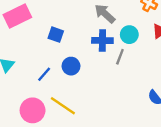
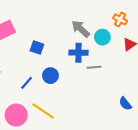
cyan circle: (129, 35) -> (102, 37), moved
gray line: (120, 57) -> (94, 67), turned 64

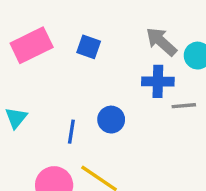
blue square: (37, 48) -> (89, 47), moved
blue line: (27, 83) -> (71, 132), turned -32

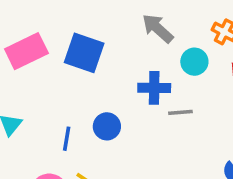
gray arrow: (161, 42) -> (158, 28), moved
blue square: (89, 47) -> (84, 53), size x1.6

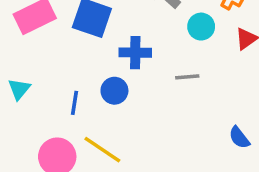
blue cross: (154, 88) -> (135, 53), moved

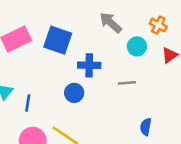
blue line: (75, 103) -> (28, 103), moved
blue semicircle: (239, 138) -> (146, 127), moved, turned 48

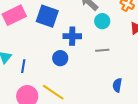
cyan circle: (137, 46) -> (102, 21), moved

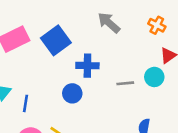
blue square: (47, 16) -> (56, 40), turned 35
cyan circle: (102, 21) -> (154, 77), moved

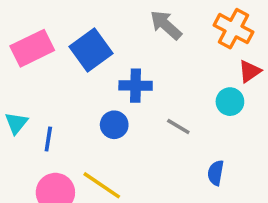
orange cross: (157, 25) -> (234, 29), size x1.5
gray line: (125, 83) -> (178, 127), moved, turned 36

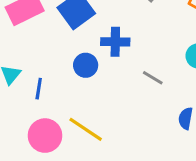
blue circle: (114, 125) -> (86, 65), moved

